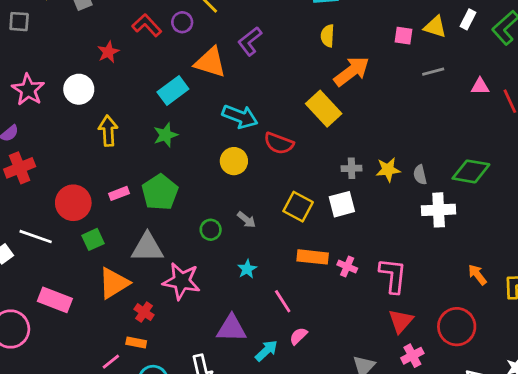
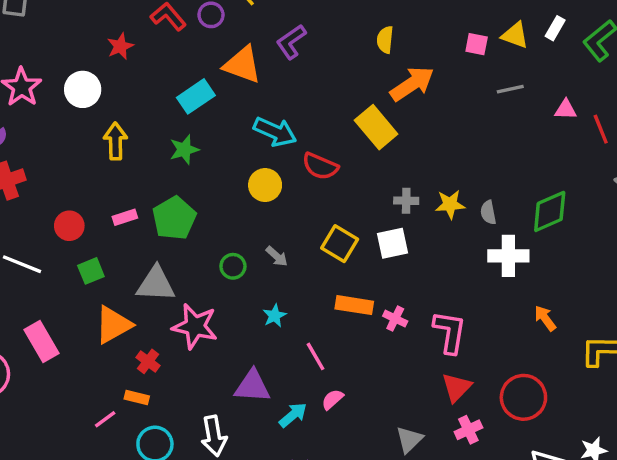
green diamond: (471, 171) -> (550, 211), turned -36
red circle: (73, 203) -> (69, 226), size x0.7
orange arrow: (477, 275) -> (545, 318), moved
pink rectangle: (55, 300) -> (41, 342), turned 36

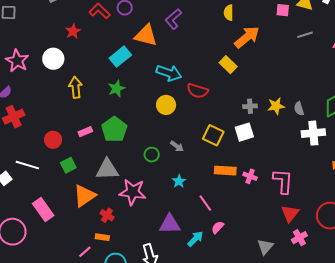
yellow rectangle: (376, 127) -> (228, 65), size x0.7

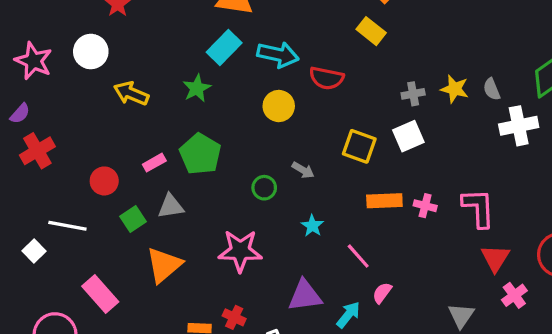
cyan rectangle: (120, 57) -> (224, 47), moved
yellow arrow: (75, 87) -> (131, 93), turned -55
yellow star: (276, 106) -> (455, 89), turned 30
gray triangle: (107, 169) -> (171, 206), moved, size x0.7
red cross: (107, 215) -> (234, 317), moved

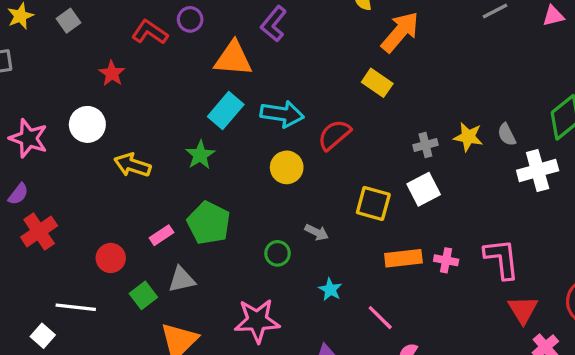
red semicircle: (326, 78) -> (334, 135), turned 132

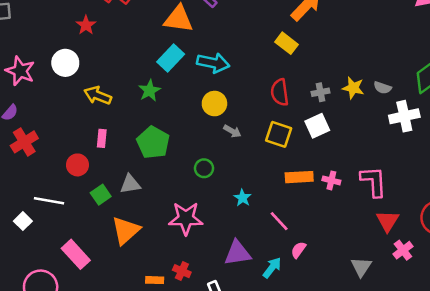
gray semicircle: (507, 134) -> (383, 88), turned -48
red semicircle: (334, 135) -> (280, 92), moved, turned -60
gray arrow: (317, 232) -> (232, 131), moved
pink rectangle: (161, 235) -> (102, 138), moved, turned -54

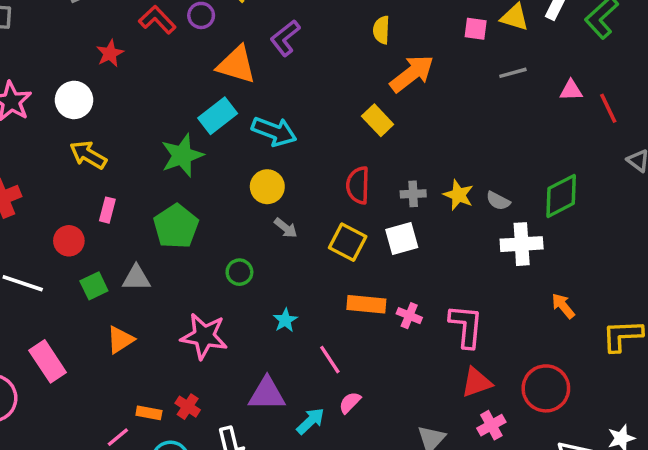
green star: (149, 91) -> (182, 155), size x1.4
yellow arrow: (98, 95) -> (88, 155), moved
red triangle: (387, 221) -> (477, 382), turned 30
orange triangle: (126, 230) -> (120, 340), size x0.7

